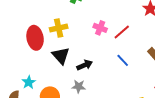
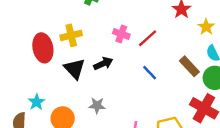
black arrow: (85, 65) -> (103, 64), moved

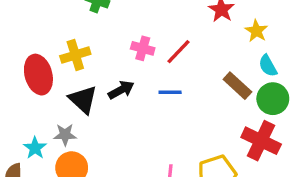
blue line: (150, 73) -> (170, 92), moved, turned -42
gray star: (97, 105) -> (65, 135), moved

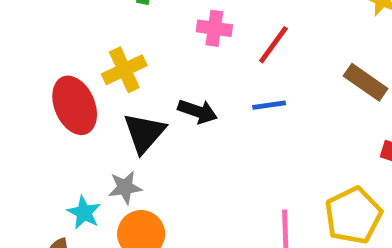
pink cross: (143, 48) -> (214, 28), moved
black arrow: (121, 90) -> (198, 111), turned 55
black triangle: (83, 100) -> (144, 133), turned 36

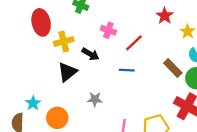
red ellipse: (75, 105) -> (41, 22), moved
black arrow: (198, 111) -> (90, 54), moved
gray star: (125, 187) -> (95, 99), moved

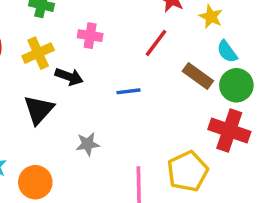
yellow cross: (64, 41) -> (38, 53), moved
red line: (134, 43) -> (156, 43), moved

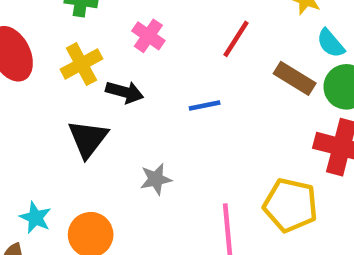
pink cross: (90, 36) -> (148, 36), turned 30
yellow pentagon: (188, 171) -> (290, 205), turned -30

